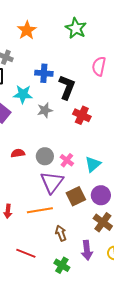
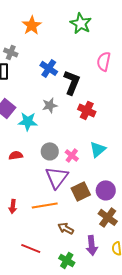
blue cross: (44, 73) -> (49, 68), turned 30
cyan star: (23, 94) -> (28, 121), moved
red semicircle: (18, 153) -> (16, 155), moved
cyan triangle: (93, 164) -> (98, 149), moved
brown arrow: (61, 233) -> (66, 228), turned -42

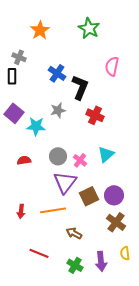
purple arrow: (92, 245) -> (101, 261), moved

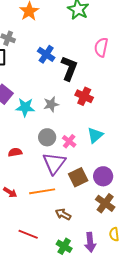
gray star: (58, 110) -> (51, 104), moved
red semicircle: (24, 160) -> (15, 152), moved
red arrow: (21, 211) -> (10, 192), turned -64

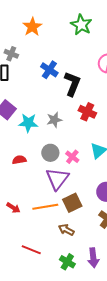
red semicircle: (15, 152) -> (19, 160), moved
brown square: (78, 177) -> (72, 203), moved

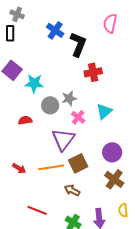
red cross: (87, 112) -> (93, 72), turned -36
gray star: (54, 120) -> (69, 98), moved
gray circle: (50, 153) -> (50, 105), moved

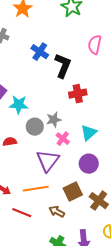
purple circle: (112, 152) -> (89, 164), moved
brown square: (78, 163) -> (73, 192), moved
red line: (37, 210) -> (22, 213), moved

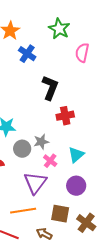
pink semicircle: (95, 45) -> (82, 53), moved
blue cross: (40, 52) -> (27, 54), moved
brown square: (73, 192) -> (60, 214), turned 36

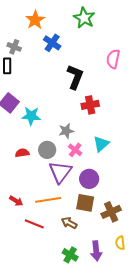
pink semicircle: (82, 53) -> (113, 59), moved
gray circle: (22, 149) -> (47, 150), moved
purple circle: (76, 186) -> (89, 179), moved
brown cross: (86, 223) -> (111, 212), turned 30

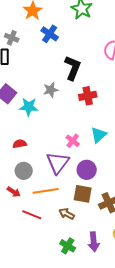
gray star: (66, 131) -> (51, 90), moved
gray circle: (47, 150) -> (24, 171), moved

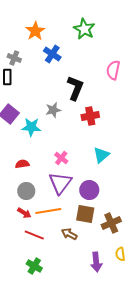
pink cross: (73, 141) -> (61, 158), moved
red arrow: (14, 192) -> (24, 213), moved
green cross: (68, 246) -> (34, 266), moved

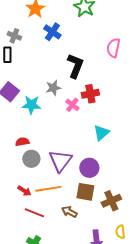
pink cross: (61, 158) -> (72, 105), moved
gray circle: (26, 191) -> (31, 159), moved

